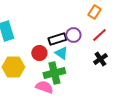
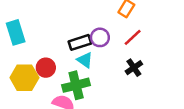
red circle: (39, 53) -> (46, 68), moved

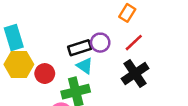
black cross: (134, 68) -> (135, 74), size x1.5
yellow hexagon: (24, 78) -> (19, 64), moved

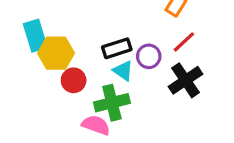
purple circle: (100, 43) -> (149, 56), moved
yellow hexagon: (19, 64) -> (56, 53), moved

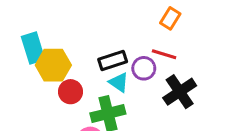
red line: (184, 42) -> (164, 54), moved, turned 60

